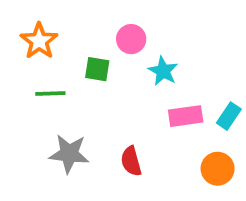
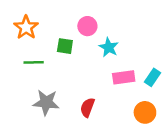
red semicircle: (131, 161) -> (87, 107), turned 36

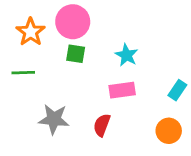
pink circle: (87, 26) -> (73, 22), moved, size x1.5
green line: (34, 62) -> (23, 73), moved
pink rectangle: (124, 77) -> (122, 90), moved

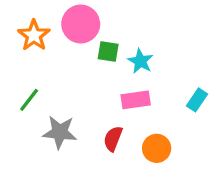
green square: (76, 54) -> (108, 51), moved
green line: (23, 73) -> (29, 100), moved, turned -50
orange circle: (169, 131) -> (157, 148), moved

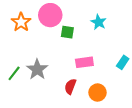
cyan star: (140, 61) -> (99, 22), moved
green line: (29, 100) -> (14, 73), moved
gray star: (60, 132) -> (37, 69), moved, turned 30

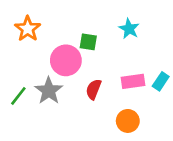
pink circle: (50, 15) -> (66, 60), moved
pink rectangle: (84, 62) -> (133, 81), moved
red semicircle: (70, 86) -> (94, 89), moved

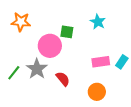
orange star: (28, 29) -> (21, 22), turned -30
red semicircle: (94, 89) -> (63, 79), moved, turned 119

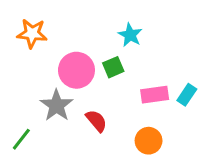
cyan star: (98, 22) -> (130, 35), moved
green square: (67, 32) -> (113, 67), moved, turned -32
green line: (14, 73) -> (21, 139), moved

